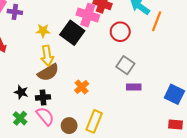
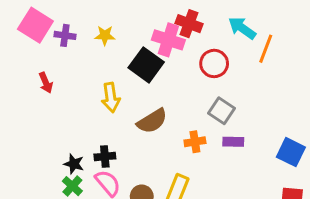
yellow star: (43, 31) -> (105, 35), moved
brown semicircle: (48, 72) -> (152, 121), moved
orange cross: (82, 87) -> (195, 142), moved, turned 32
black star: (21, 92) -> (74, 164), moved

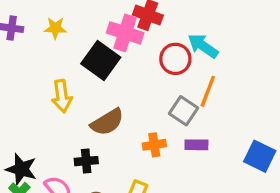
cyan arrow: (242, 28) -> (203, 46), moved
orange line: (266, 49) -> (208, 91), moved
black cross: (105, 157) -> (86, 161), moved
black star: (74, 164) -> (21, 169), size x1.4

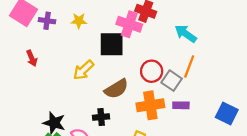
red circle: (175, 59) -> (152, 71), moved
black square: (101, 60) -> (112, 44), turned -36
yellow arrow: (62, 96) -> (83, 70), turned 55
orange cross: (154, 145) -> (150, 105), size x1.6

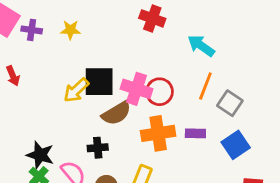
pink cross: (129, 24) -> (137, 89), moved
black square: (112, 44) -> (99, 82), moved
gray square: (172, 81) -> (230, 103), moved
blue square: (227, 114) -> (236, 145), moved, turned 30

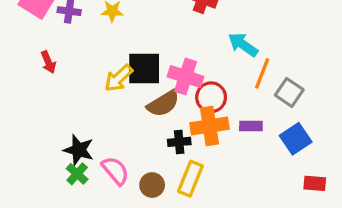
cyan arrow: (201, 46) -> (243, 45), moved
red circle: (160, 92) -> (211, 97), moved
black cross: (98, 148) -> (179, 142), moved

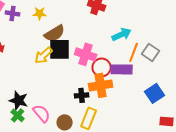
cyan arrow: (243, 45) -> (122, 34), turned 120
gray square: (289, 92) -> (151, 52), moved
brown semicircle: (163, 104) -> (55, 33), moved
purple rectangle: (251, 126) -> (122, 69), moved, size x1.5

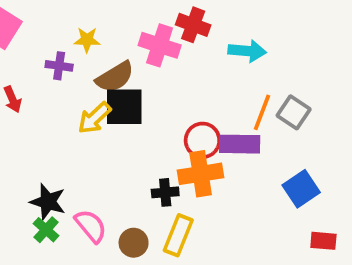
purple cross: (13, 13) -> (59, 66), moved
cyan arrow: (122, 34) -> (247, 51), moved, turned 30
pink cross: (86, 54) -> (160, 45), moved

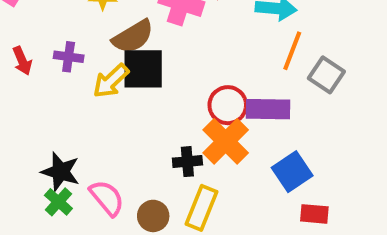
purple cross: (59, 66) -> (69, 57), moved
orange line: (262, 112) -> (292, 51), moved
orange cross: (201, 174) -> (226, 141), turned -36
blue square: (301, 189) -> (292, 172), moved
red rectangle: (323, 241) -> (314, 214), moved

